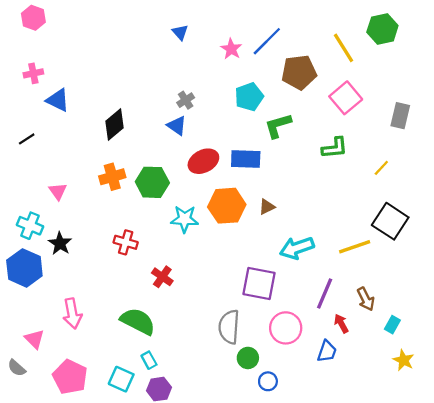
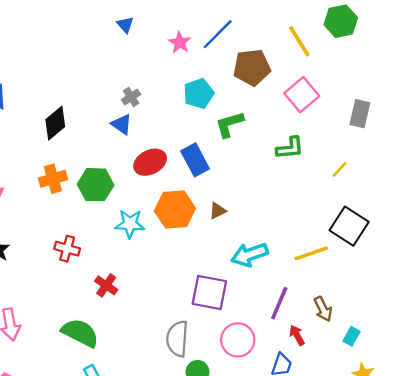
blue rectangle: (246, 159) -> (195, 160), turned 60

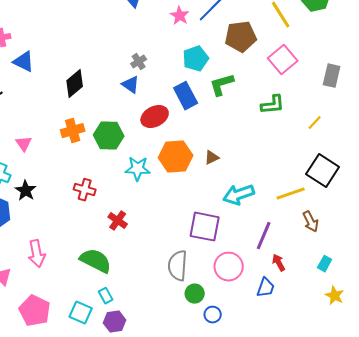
blue rectangle: (195, 160) -> (186, 96), moved
brown arrow: (323, 309) -> (311, 222), moved

